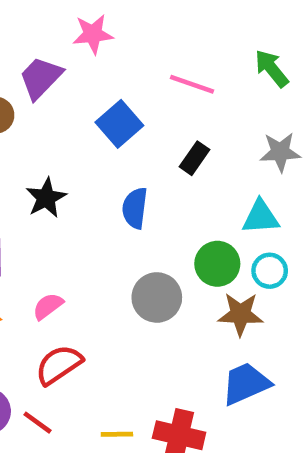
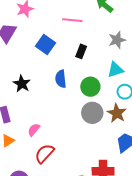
green circle: (217, 264) -> (90, 87), moved
gray circle: (157, 297) -> (92, 113), moved
brown star: (240, 314) -> (117, 113), turned -30

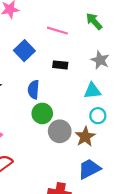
gray star: (117, 40) -> (100, 60), turned 30
black rectangle: (81, 51) -> (60, 65), turned 64
green circle: (90, 87) -> (42, 113), moved

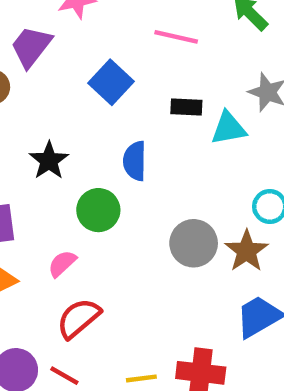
cyan triangle: (92, 91) -> (229, 128), moved
green circle: (42, 113) -> (98, 210), moved

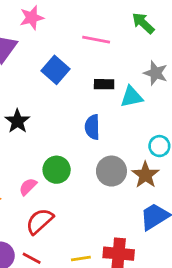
blue semicircle: (135, 161) -> (92, 127), moved
green circle: (98, 210) -> (57, 170), moved

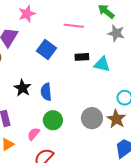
gray star: (156, 73) -> (116, 33), moved
cyan triangle: (132, 97) -> (102, 64), turned 30
blue semicircle: (92, 127) -> (46, 92), moved

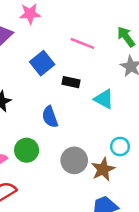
black rectangle: (82, 57) -> (71, 82), moved
blue semicircle: (46, 92) -> (50, 117), moved, turned -30

